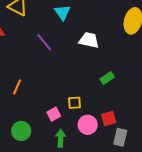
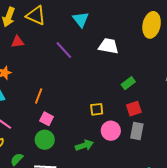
pink square: (54, 114) -> (47, 119), moved, turned -32
red square: (109, 119) -> (134, 109), moved
gray rectangle: (120, 137) -> (137, 131), moved
green arrow: (61, 138) -> (84, 145), turned 72

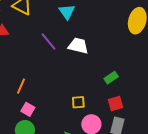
white trapezoid: (108, 46) -> (78, 46), moved

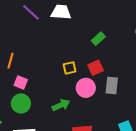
red square: (116, 103) -> (96, 68), moved

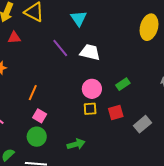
gray rectangle: (112, 86) -> (142, 124), moved, turned 36
pink circle: (86, 88) -> (92, 89), moved

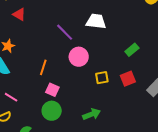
red triangle: (14, 38) -> (19, 14), turned 40
purple line: (60, 48) -> (65, 32), moved
pink circle: (92, 89) -> (79, 57), moved

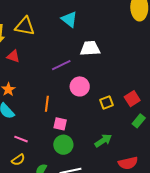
purple line: (65, 32) -> (61, 65), turned -60
green rectangle: (132, 50) -> (139, 121), moved

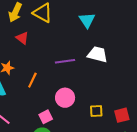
pink circle: (80, 86) -> (65, 98), moved
orange line: (47, 104) -> (32, 80), moved
pink square: (60, 124) -> (46, 117), turned 32

